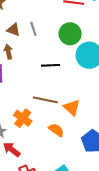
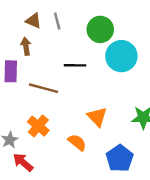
brown line: (45, 100) -> (43, 88), moved

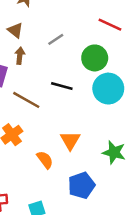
brown triangle: (33, 21) -> (15, 30), moved
gray line: (57, 21) -> (56, 39), turned 56

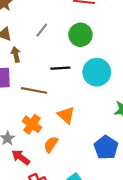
cyan circle: (108, 89) -> (97, 72), moved
orange triangle: (70, 140) -> (66, 115), moved
orange semicircle: (45, 160) -> (51, 144), moved, turned -91

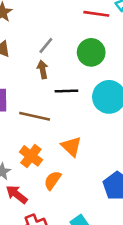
brown arrow: (16, 54) -> (43, 69), moved

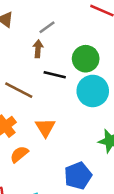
green circle: (91, 52) -> (86, 59), moved

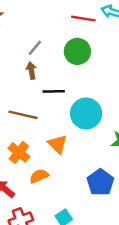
green circle: (86, 59) -> (77, 51), moved
cyan circle: (93, 91) -> (86, 114), moved
orange semicircle: (19, 154) -> (39, 176), turned 30

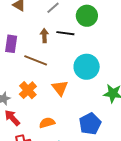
brown arrow: (31, 71) -> (44, 36), moved
black line: (54, 91) -> (65, 33), moved
orange semicircle: (39, 176) -> (47, 123), moved

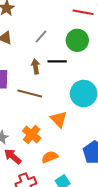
orange cross: (28, 90) -> (32, 134), moved

